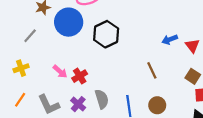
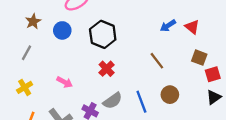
blue circle: (69, 22) -> (62, 30), size x0.6
red cross: (80, 76) -> (107, 69), moved
gray semicircle: (102, 99) -> (113, 101), turned 84

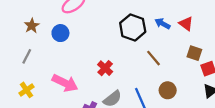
blue arrow: (168, 26) -> (163, 24), turned 64
black hexagon: (103, 34) -> (133, 27), moved
pink arrow: (65, 82) -> (65, 83), size x1.6

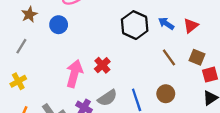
red triangle: (186, 24) -> (191, 26), turned 40
brown line: (153, 58) -> (169, 57), moved
pink arrow: (65, 83) -> (74, 74), moved, turned -105

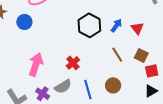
blue arrow: (166, 24) -> (116, 26), turned 88
red triangle: (191, 26) -> (137, 28), turned -32
red cross: (102, 65) -> (73, 63), moved

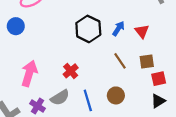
brown square: (141, 55) -> (147, 62), turned -32

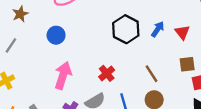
blue circle: (16, 26) -> (56, 35), moved
brown line: (120, 61) -> (151, 74), moved

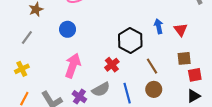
black hexagon: (126, 29) -> (130, 40), moved
blue arrow: (158, 29) -> (159, 26), turned -48

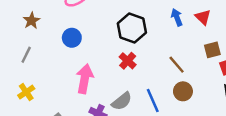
black hexagon: (130, 40) -> (132, 28), moved
red cross: (112, 65) -> (128, 61), moved

